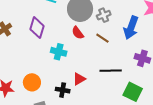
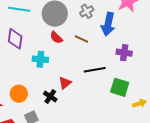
gray cross: (104, 15) -> (87, 11), moved
black cross: (63, 90) -> (50, 96), turned 32

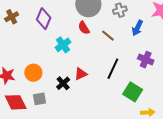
blue arrow: (108, 24) -> (137, 28), size x0.7
cyan cross: (40, 59) -> (63, 45), turned 35
black line: (95, 70) -> (113, 69), turned -70

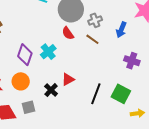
gray cross: (120, 10) -> (95, 20), moved
purple diamond: (44, 19) -> (25, 55), moved
black line: (113, 69) -> (96, 94), moved

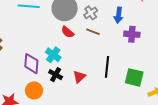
purple cross: (132, 61) -> (132, 34), moved
black cross: (51, 90) -> (56, 75), moved
black line: (96, 94) -> (107, 67), moved

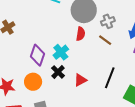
red semicircle: (68, 32) -> (81, 34), turned -136

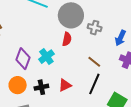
gray cross: (108, 21) -> (95, 28), turned 32
brown line: (105, 40) -> (94, 62), moved
black cross: (58, 72) -> (41, 87), moved, turned 32

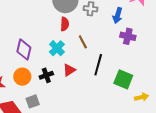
cyan cross: (46, 57) -> (57, 48), moved
brown line: (94, 62) -> (83, 42), moved, turned 32

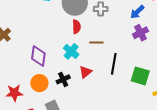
blue arrow: (118, 15) -> (137, 12), moved, turned 35
purple cross: (128, 36) -> (140, 33), turned -35
brown line: (83, 42) -> (96, 43), turned -56

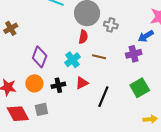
purple cross: (140, 33) -> (134, 54), moved
black line: (114, 64) -> (103, 97), moved
green square: (140, 76) -> (140, 88), moved, turned 30

